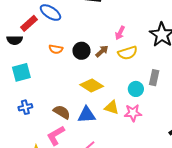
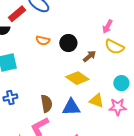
brown arrow: (102, 51) -> (89, 56), moved
yellow semicircle: (128, 53) -> (114, 47), turned 42
brown semicircle: (62, 112) -> (47, 104), turned 48

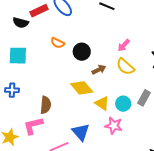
yellow triangle: (97, 101) -> (102, 103), moved
blue triangle: (71, 107) -> (81, 132), moved, turned 36

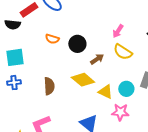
blue cross: (12, 90) -> (14, 83), moved
brown semicircle: (46, 105) -> (49, 86), moved

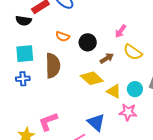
pink arrow: (118, 31) -> (121, 31), moved
brown semicircle: (49, 86) -> (53, 66), moved, size x1.4

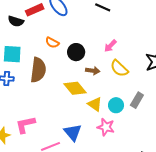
brown arrow: (107, 58) -> (93, 71), turned 32

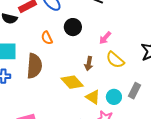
orange semicircle: (52, 43) -> (47, 38), turned 40
black circle: (76, 52) -> (73, 27), moved
brown arrow: (93, 71) -> (89, 64), turned 96

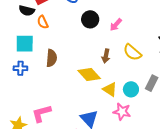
orange semicircle: (47, 38) -> (43, 22), moved
pink arrow: (105, 38) -> (116, 25), moved
brown semicircle: (34, 66) -> (51, 58), size x0.7

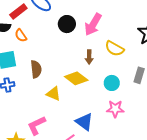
pink arrow: (116, 25) -> (93, 25), size x1.6
yellow triangle: (110, 89) -> (54, 94), moved
cyan circle: (131, 89) -> (112, 83), moved

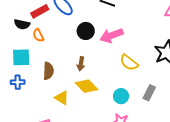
pink arrow: (93, 25) -> (111, 35), turned 30
brown arrow: (89, 57) -> (81, 64), moved

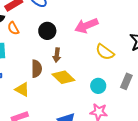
black circle: (86, 31) -> (47, 31), moved
brown semicircle: (48, 71) -> (37, 69), moved
yellow triangle: (62, 98) -> (22, 89), moved

